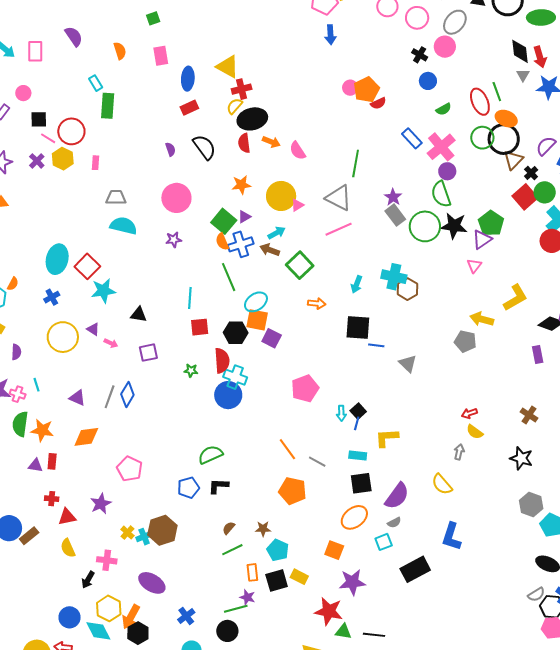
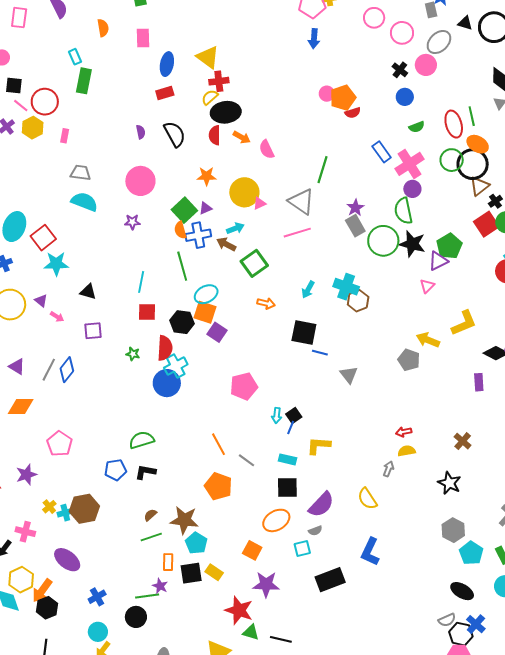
cyan cross: (235, 377) -> (176, 366), turned 35
yellow semicircle: (475, 432) -> (407, 451), turned 126
brown star: (263, 529) -> (184, 520), size x1.8

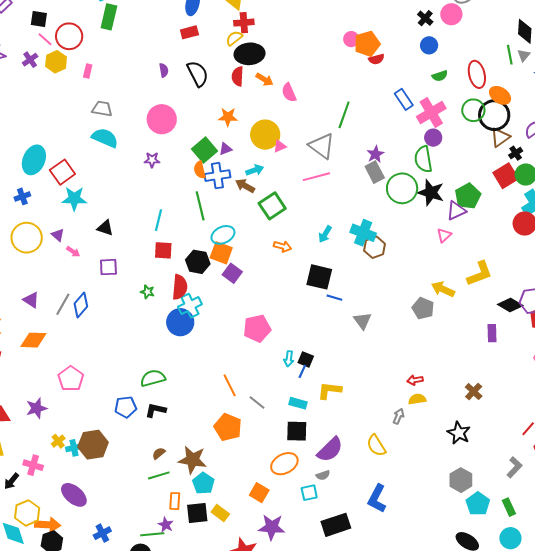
green line: (472, 116) -> (510, 55), moved
black square: (294, 415) -> (306, 359), turned -35
orange arrow: (42, 591) -> (48, 525), turned -125

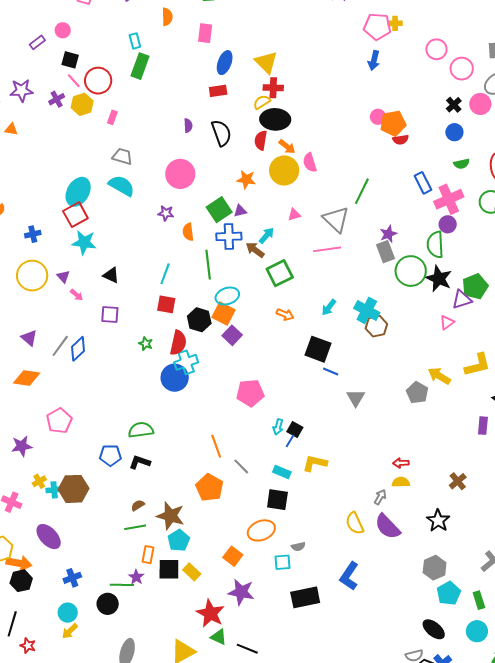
yellow circle: (265, 135) -> (284, 170), moved
cyan ellipse: (34, 160) -> (78, 192), moved
orange semicircle: (200, 170) -> (188, 232), moved
cyan arrow: (255, 170) -> (267, 235), turned -36
purple semicircle: (330, 450) -> (388, 527), moved, turned 84

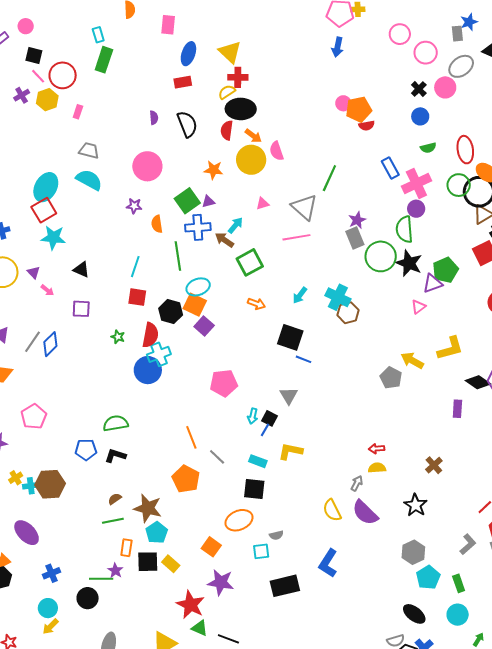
gray triangle: (356, 398) -> (289, 396), moved

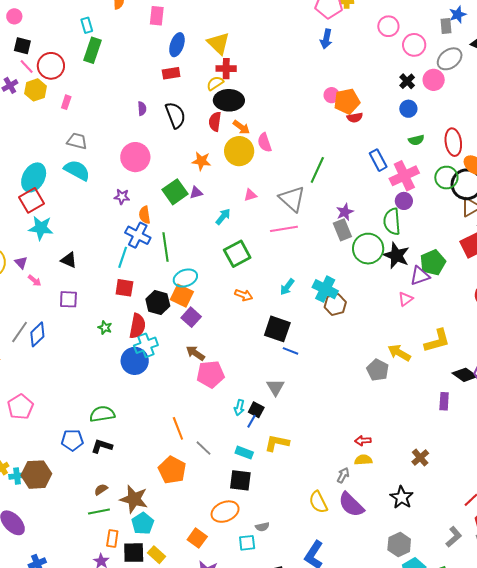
blue cross: (198, 227) -> (138, 235), moved, turned 30
brown arrow: (224, 240) -> (195, 353), moved

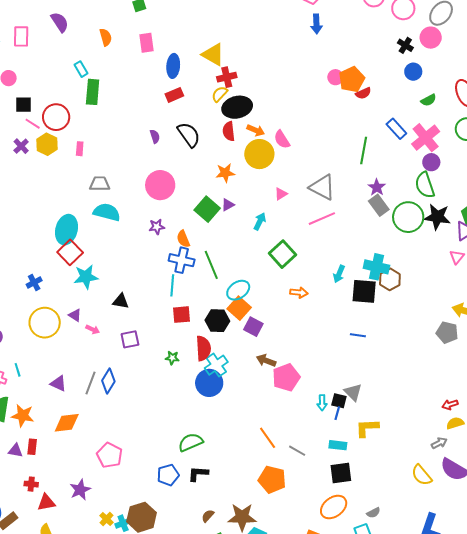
green line: (317, 170) -> (364, 151), moved
orange square: (182, 296) -> (239, 308), turned 30
black square: (277, 329) -> (364, 291), moved
gray triangle: (275, 387) -> (353, 392), moved
gray arrow: (343, 475) -> (439, 443), turned 49

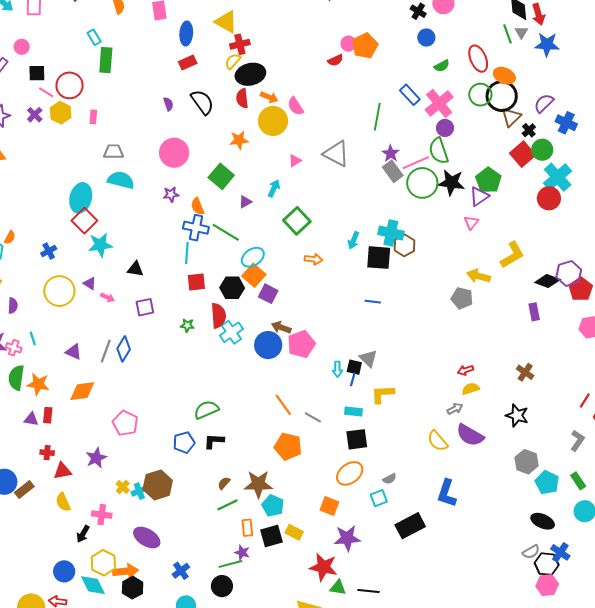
red semicircle: (363, 93) -> (335, 60), moved
purple triangle: (228, 205) -> (245, 202), moved
pink line: (322, 219) -> (416, 163), moved
green line: (211, 265) -> (226, 232), turned -36
blue circle: (209, 383) -> (268, 345), moved

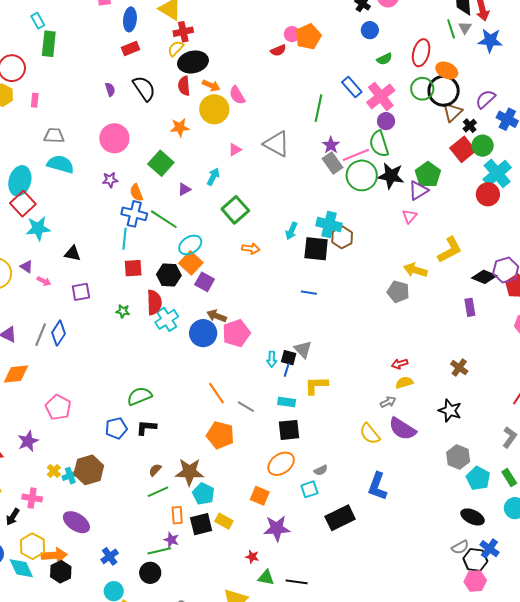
red ellipse: (478, 59) -> (421, 53), turned 36
red star: (323, 567) -> (252, 557), size x0.5

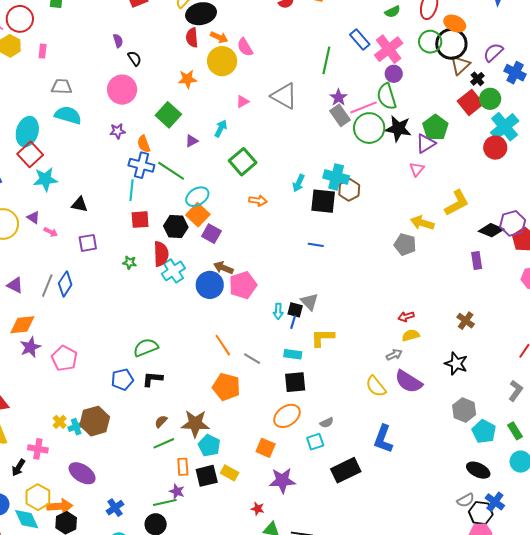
black semicircle: (144, 88) -> (135, 58), moved, size x0.6
purple star: (28, 441) -> (30, 347), moved

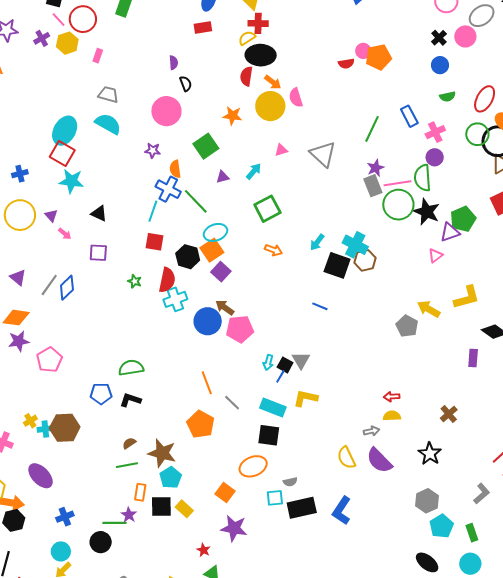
pink cross: (389, 49) -> (435, 132), size x0.7
red square: (30, 154) -> (62, 154), turned -30
cyan rectangle: (293, 354) -> (273, 408), size x1.4
black rectangle: (346, 470) -> (302, 508), moved

